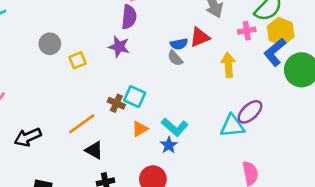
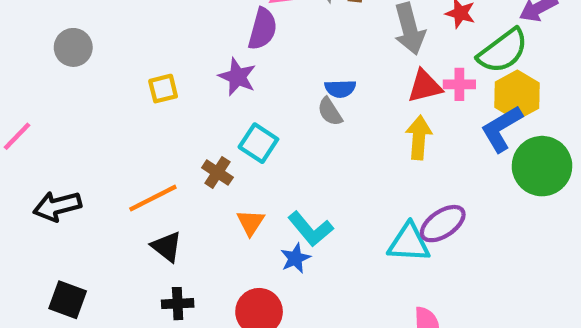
red triangle: (200, 37) -> (425, 86), moved
gray circle: (50, 44) -> (73, 47), moved
cyan square: (135, 97) -> (258, 143), moved
orange triangle: (140, 129) -> (250, 222), turned -35

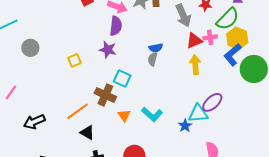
gray semicircle: (330, 112) -> (153, 59), turned 56
brown cross: (217, 173) -> (105, 95), size x1.5
blue star: (295, 258) -> (185, 126), moved

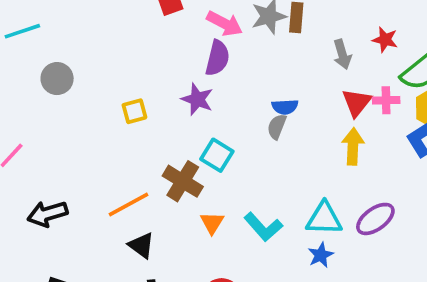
gray arrow: (183, 15) -> (342, 54), size x0.7
red triangle: (194, 41) -> (357, 103), turned -36
cyan triangle: (198, 114) -> (324, 219), moved

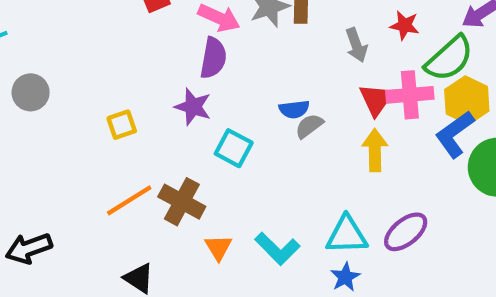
pink cross: (386, 100) -> (410, 95), size x1.5
gray semicircle: (277, 127) -> (309, 126), moved, turned 35
cyan square: (217, 155) -> (234, 148), moved
orange line: (129, 204) -> (129, 200), moved

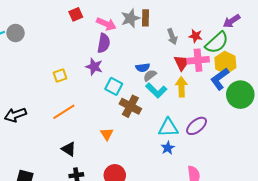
red star: (405, 25) -> (196, 36), moved
gray circle: (31, 92) -> (16, 33), moved
brown cross: (182, 202) -> (130, 106), moved
black arrow: (29, 248) -> (15, 115), moved
cyan L-shape: (277, 249) -> (156, 90), moved

